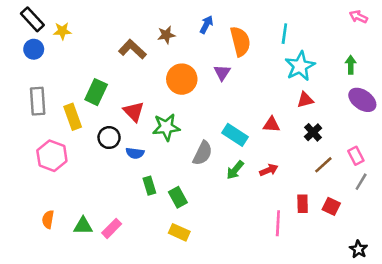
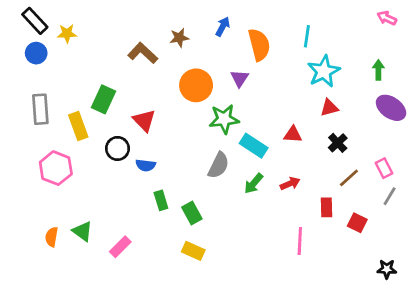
green star: (166, 127) -> (224, 119), moved
red rectangle: (303, 204) -> (326, 207), moved
green triangle: (83, 226) -> (82, 231), moved, turned 36
black star: (358, 249) -> (387, 269), turned -30

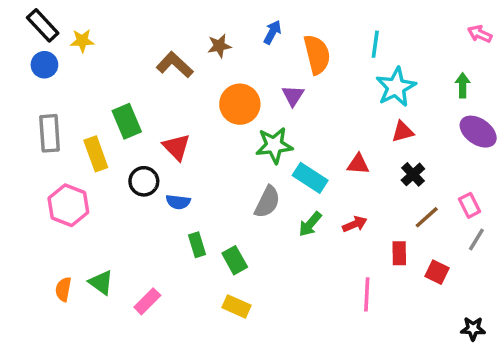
pink arrow: (387, 18) -> (480, 34), moved
green rectangle: (103, 99) -> (127, 121), turned -48

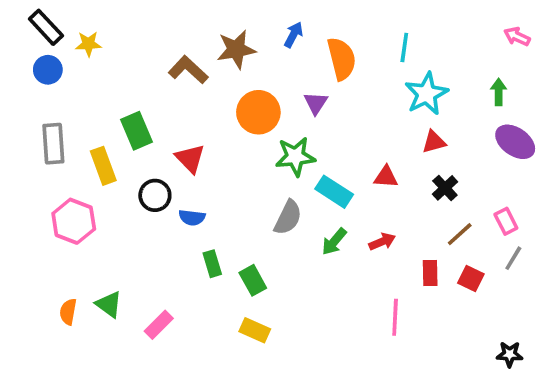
brown star: (219, 46) -> (236, 49), size x1.5
red square: (437, 272) -> (471, 278), moved

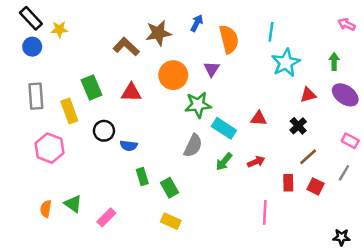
red triangle: (434, 142) -> (308, 95), moved
red triangle: (190, 158) -> (131, 92), moved, turned -45
pink rectangle: (506, 221) -> (350, 141), moved, turned -35

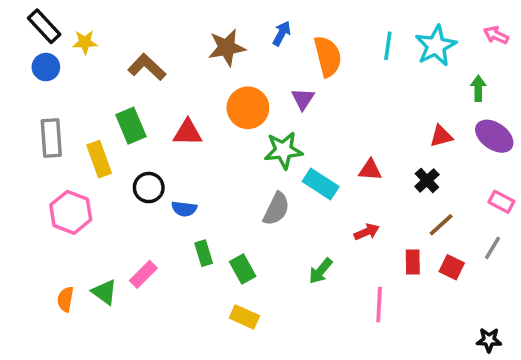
brown L-shape: (126, 47) -> (147, 67), moved
cyan star: (286, 63) -> (436, 46), moved
green arrow: (224, 162) -> (321, 271), moved
pink rectangle: (106, 217) -> (143, 274), moved

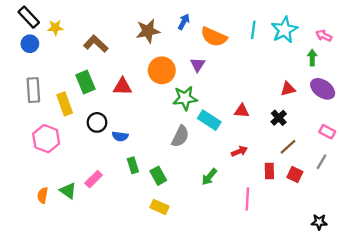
pink arrow: (496, 35) -> (324, 36), moved
orange semicircle: (328, 56) -> (214, 37), turned 128

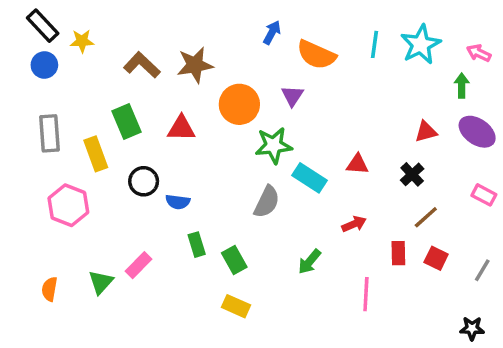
brown star: (148, 31) -> (195, 65), moved
gray line: (321, 162) -> (482, 270), moved
green triangle: (68, 191) -> (101, 282), turned 36
orange semicircle: (43, 195) -> (50, 289), moved

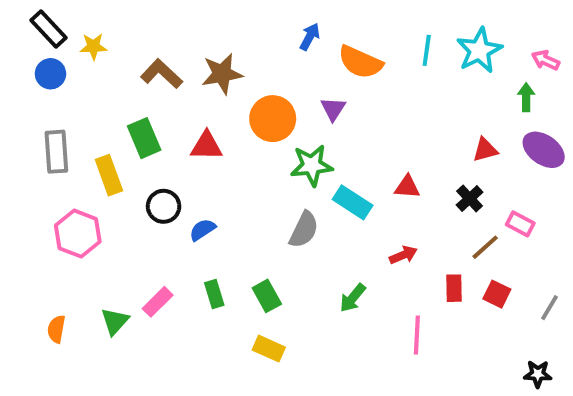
pink rectangle: (484, 195) -> (520, 224), moved
blue semicircle: (178, 202) -> (203, 230), turned 140
green rectangle: (197, 245) -> (214, 294), moved

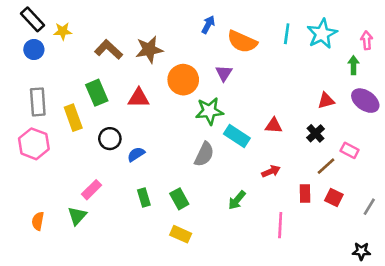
pink arrow: (546, 60) -> (367, 40), turned 60
pink hexagon: (78, 234) -> (34, 144), moved
pink rectangle: (158, 302) -> (92, 190), moved

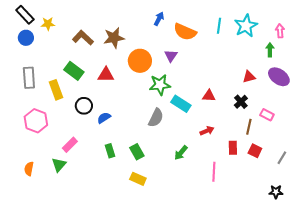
green rectangle: (97, 93) -> (74, 71), turned -30
pink hexagon: (34, 144) -> (36, 121), moved
brown line: (326, 166) -> (249, 127), turned -35

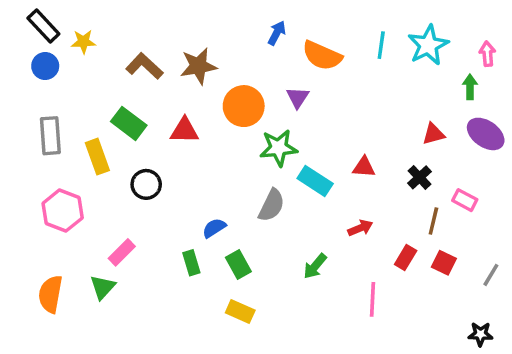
blue semicircle: (104, 118) -> (214, 228), moved
red rectangle: (233, 148) -> (406, 258), turned 32
orange semicircle: (29, 169) -> (50, 294), size x1.5

